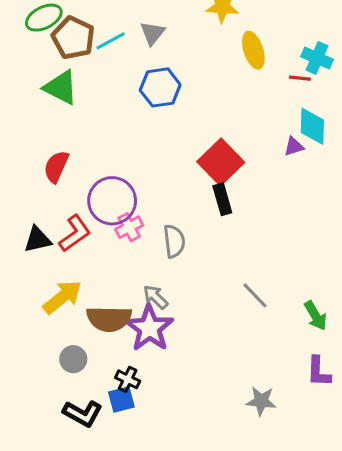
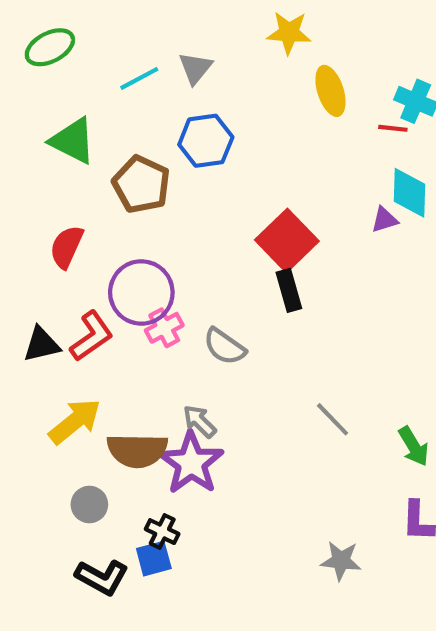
brown pentagon: (73, 38) -> (141, 184), moved
gray semicircle: (174, 241) -> (224, 347), turned 132

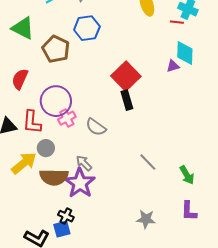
red L-shape: (91, 336) -> (32, 122), turned 130
gray circle: (89, 504) -> (46, 148), moved
gray star: (341, 561) -> (146, 219), moved

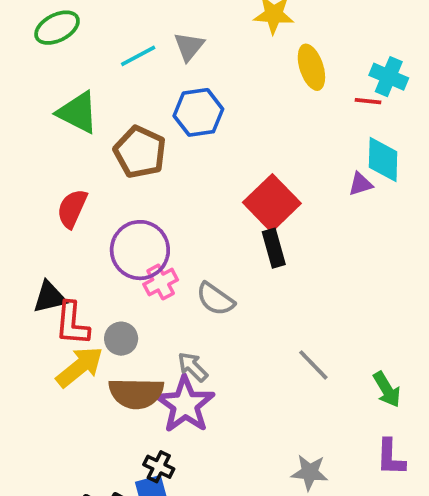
red L-shape: (32, 122) -> (72, 324), moved

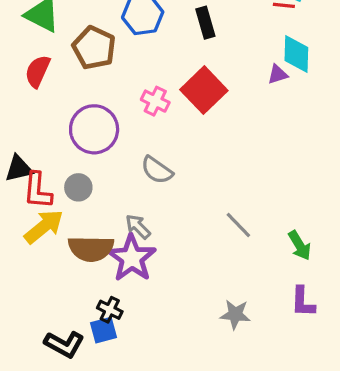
red semicircle: (72, 209) -> (38, 71), moved
black rectangle: (274, 248) -> (205, 23), moved
pink cross: (161, 282) -> (155, 101), moved, turned -36
gray circle: (121, 339) -> (78, 187), moved

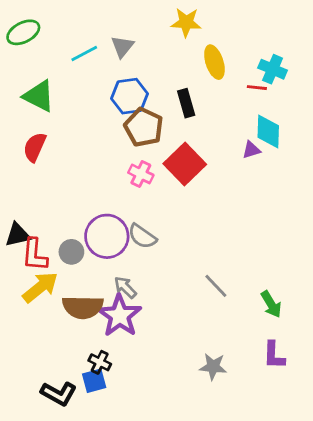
brown pentagon: (94, 48) -> (144, 127), moved
purple circle: (94, 129) -> (107, 236), moved

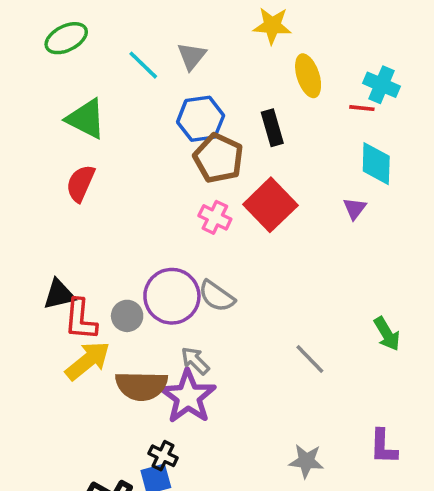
cyan line: (84, 54) -> (143, 65), turned 72
purple triangle: (251, 150) -> (355, 208), moved, turned -36
green arrow: (271, 304) -> (387, 334), moved

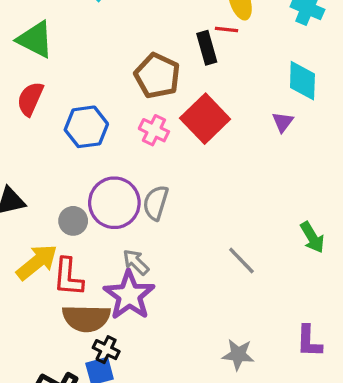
red line: (362, 108) -> (227, 30), moved
blue hexagon: (201, 119) -> (86, 127), moved
gray semicircle: (217, 296) -> (156, 203), turned 72
red L-shape: (81, 319) -> (68, 277), moved
brown semicircle: (141, 386) -> (86, 318), moved

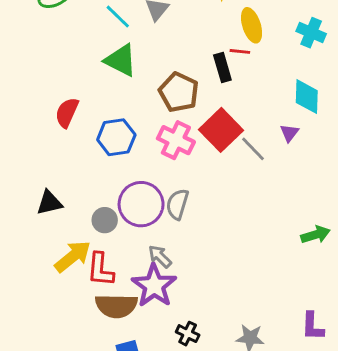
green triangle: (35, 39) -> (121, 60), moved
pink cross: (154, 130) -> (176, 140), size x1.4
green arrow: (312, 237) -> (315, 235), turned -76
gray line: (241, 260) -> (253, 149), moved
black cross: (106, 350) -> (188, 334), moved

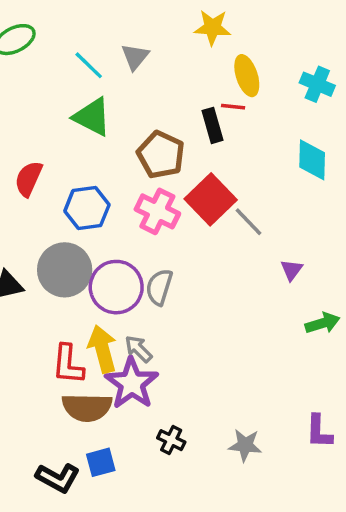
purple triangle: (289, 133) -> (291, 270), moved
gray circle: (105, 220) -> (65, 270), moved, size x1.8
yellow arrow: (73, 256) -> (102, 349), moved, turned -66

